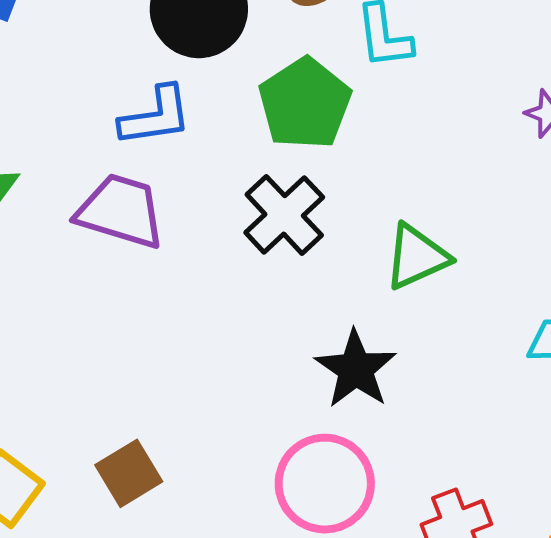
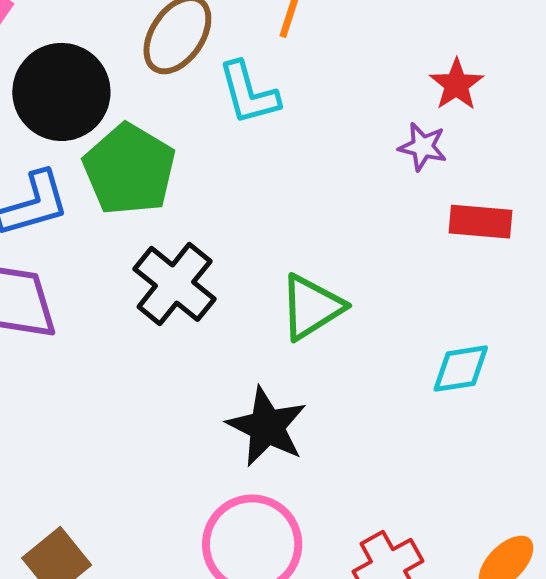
green pentagon: (305, 103) -> (129, 170), moved

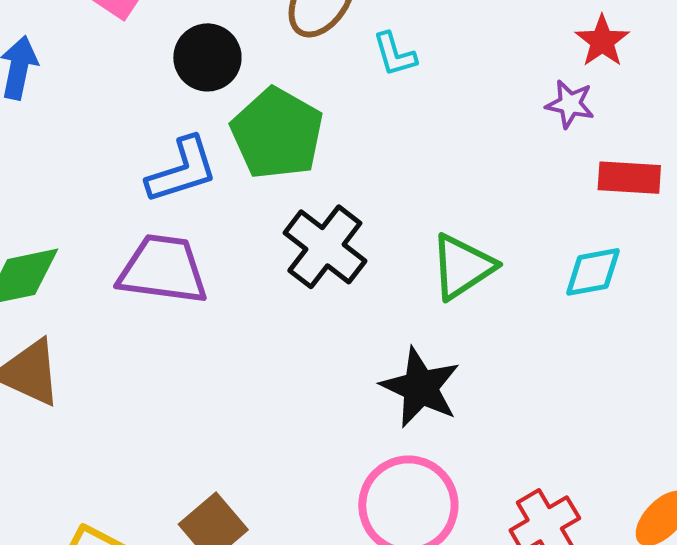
black circle: (61, 92) -> (207, 57), size x0.7
cyan L-shape: (249, 93) -> (395, 54), size x0.7
cyan diamond: (461, 369) -> (593, 272), moved

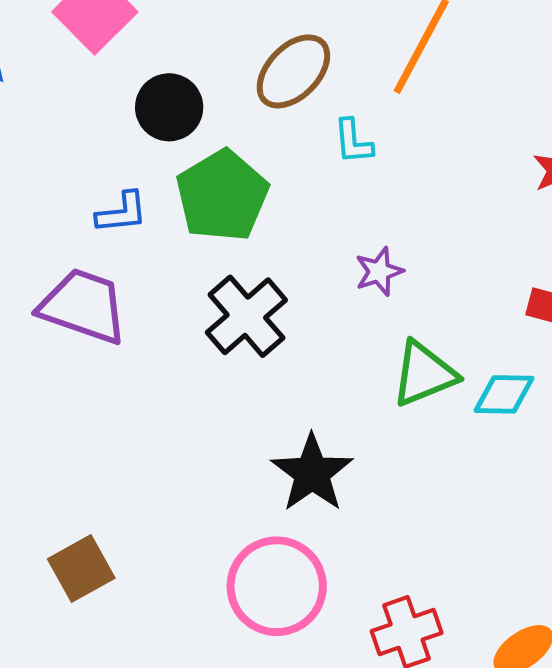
purple star: (570, 104) -> (379, 272), moved, turned 30
blue L-shape: (182, 170) -> (122, 213), size x0.7
green triangle: (462, 267) -> (424, 374), moved

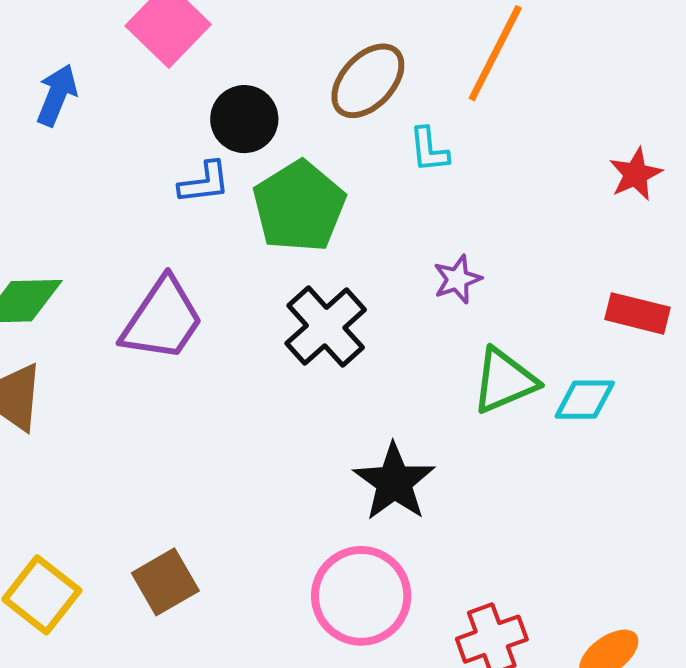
blue L-shape: (122, 213) -> (204, 183), moved
purple trapezoid: (83, 306) -> (162, 320), turned 106

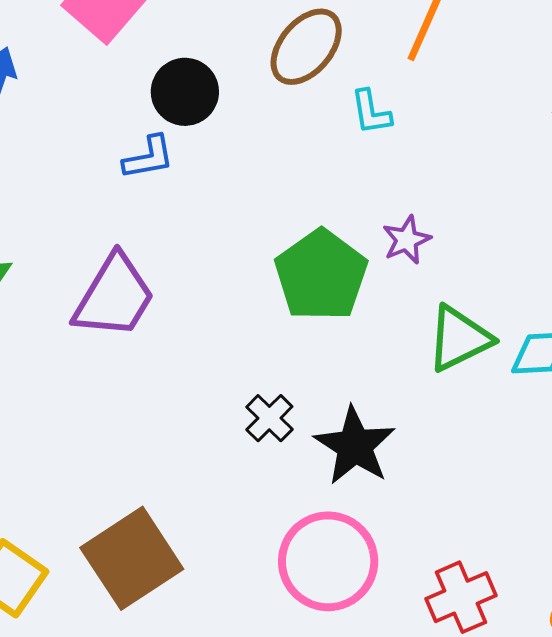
green pentagon: (299, 206) -> (321, 275), moved
black cross: (326, 327) -> (269, 418), moved, size x0.6
brown square: (165, 582) -> (132, 558), size x1.5

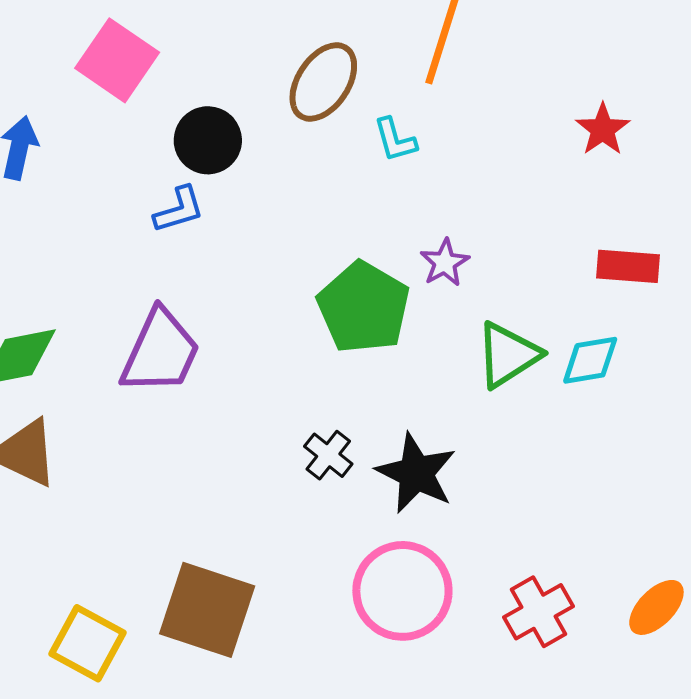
brown square: (132, 558) -> (207, 610), turned -32

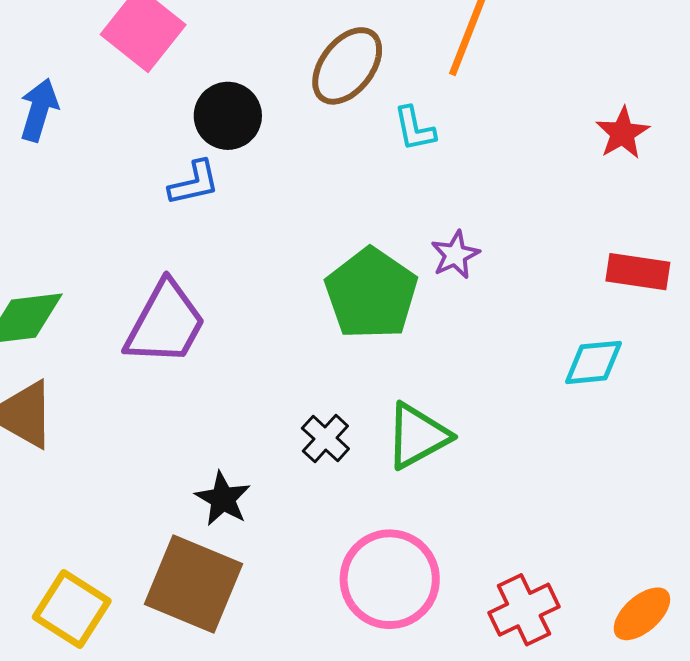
green triangle: (508, 355) -> (418, 436), moved
black star: (416, 473) -> (223, 499), moved, size x0.7

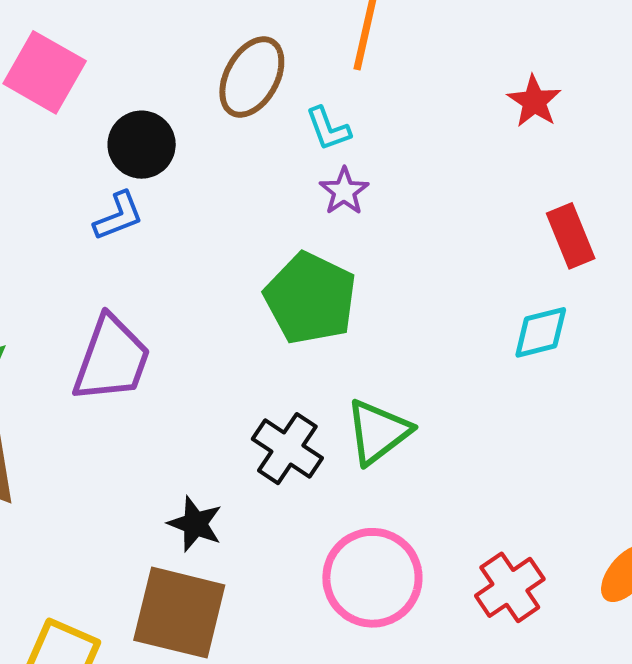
purple star: (455, 255) -> (344, 191), moved
red rectangle: (638, 272) -> (571, 236), turned 68
black cross: (325, 438) -> (287, 449), size x1.4

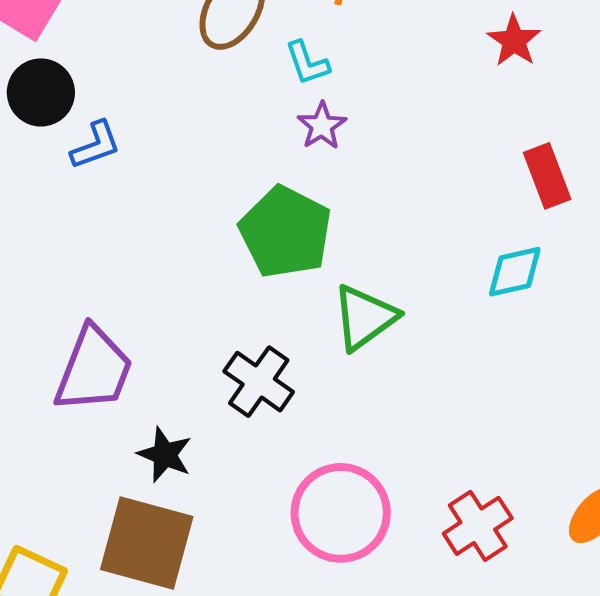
black circle: (142, 145) -> (41, 92), moved
purple trapezoid: (112, 359) -> (94, 370), moved
green triangle: (378, 432) -> (365, 317), moved

